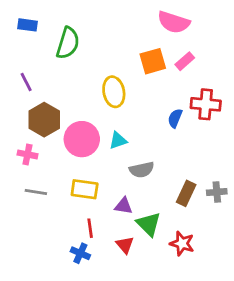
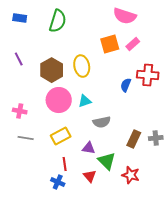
green semicircle: (68, 43) -> (58, 21), moved
brown hexagon: (44, 120) -> (52, 70), moved
yellow rectangle: (85, 189) -> (61, 136), turned -36

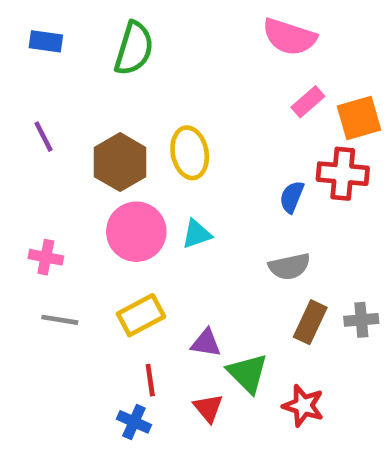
orange square: (110, 44) -> (359, 118), moved
gray semicircle: (102, 122) -> (289, 266), moved

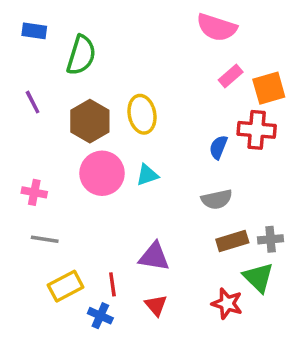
green semicircle: (134, 48) -> (81, 55), moved
yellow rectangle: (141, 315) -> (66, 286), moved
brown rectangle: (310, 322) -> (232, 241), turned 48
purple triangle: (206, 343) -> (154, 257), size x1.4
green triangle: (248, 373) -> (258, 277), moved

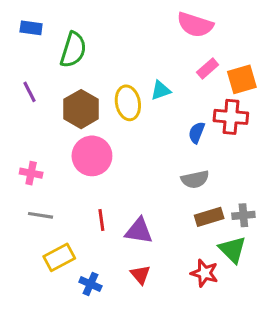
cyan triangle: (147, 175) -> (161, 90), moved
red line: (112, 284) -> (101, 220), moved

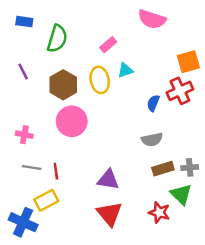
pink rectangle: (208, 68) -> (108, 45), moved
red cross: (231, 117) -> (180, 91), turned -30
red line: (101, 220) -> (56, 171), moved
red triangle: (140, 275) -> (109, 214), size x1.6
blue cross: (90, 284) -> (23, 222), moved, size x1.6

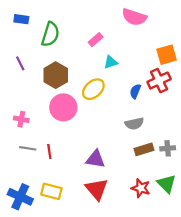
yellow ellipse: (100, 80) -> (93, 89), moved, turned 60
green triangle: (181, 194) -> (167, 184), moved
yellow rectangle: (46, 200) -> (51, 191), moved, turned 42

